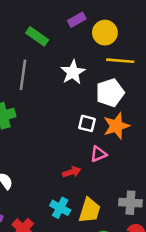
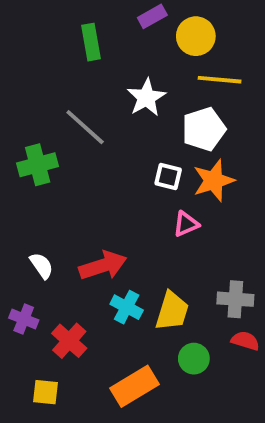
green rectangle: (37, 36) -> (91, 42), turned 45
gray line: (23, 75) -> (85, 127), moved, turned -56
red arrow: (72, 172) -> (103, 266), moved, size x1.6

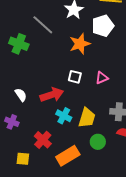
green cross: (38, 165) -> (19, 44), turned 36
white square: (168, 177) -> (75, 77), moved
orange star: (214, 181) -> (80, 44), moved
pink triangle: (186, 224) -> (102, 78), moved
red cross: (69, 341) -> (43, 140), moved

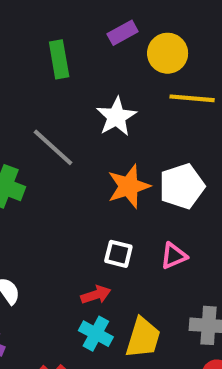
white pentagon: (103, 26) -> (182, 186), moved
red arrow: (52, 95) -> (96, 295), moved, size x0.6

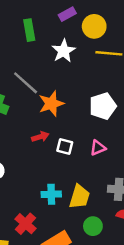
white star: (116, 117) -> (64, 51), moved
orange star: (129, 186) -> (51, 104), moved
red arrow: (96, 295) -> (40, 137), moved
cyan cross: (96, 334) -> (51, 194), turned -30

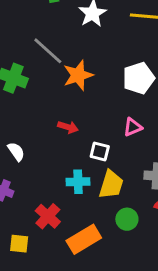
red arrow: (40, 137) -> (68, 127), moved, turned 35
white square: (65, 146) -> (100, 152), moved

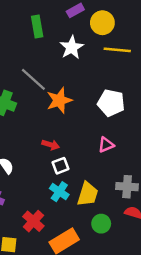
white pentagon: (138, 78) -> (111, 103), turned 30
white square: (100, 152) -> (61, 166), moved, turned -35
cyan cross: (78, 182) -> (59, 192), turned 36

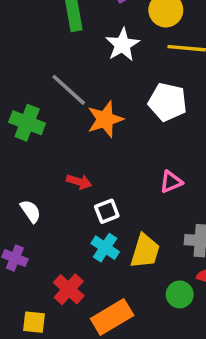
white pentagon: (111, 103) -> (168, 102), moved
red arrow: (51, 145) -> (79, 182), moved
green circle: (101, 224) -> (180, 294), moved

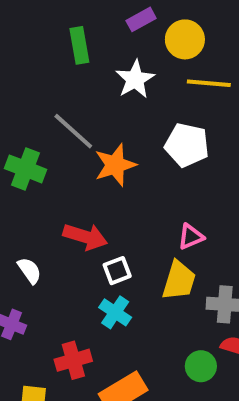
red arrow: (79, 182) -> (85, 237), size x1.5
yellow trapezoid: (145, 251) -> (179, 280), moved
red cross: (69, 289) -> (73, 360), turned 32

